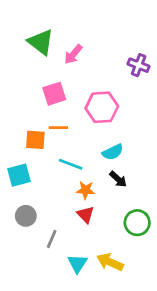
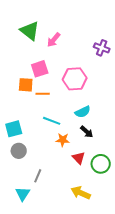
orange square: (35, 140) -> (26, 85), moved
red triangle: (86, 215) -> (79, 158), moved
gray circle: (26, 216) -> (19, 151), moved
cyan triangle: (77, 263) -> (23, 194), moved

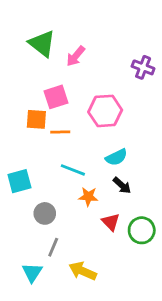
gray circle: (19, 151) -> (45, 213), moved
yellow arrow: (81, 193) -> (83, 271), moved

